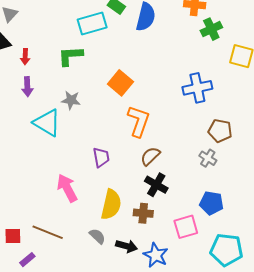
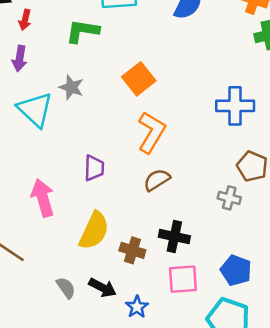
gray cross: (208, 158) -> (229, 198), turned -30
black cross: (156, 185) -> (174, 236), moved, turned -30
blue pentagon: (212, 203) -> (236, 270), moved
gray semicircle: (97, 236) -> (66, 288), moved
blue star: (156, 255) -> (137, 307), size x0.7

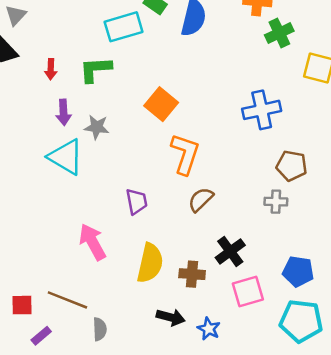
red arrow: (25, 20) -> (51, 69), moved
purple arrow: (20, 58) -> (63, 112), moved
black cross: (174, 236) -> (230, 251), turned -36
gray semicircle: (66, 288) -> (100, 329), moved, turned 45

